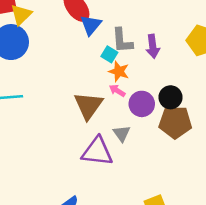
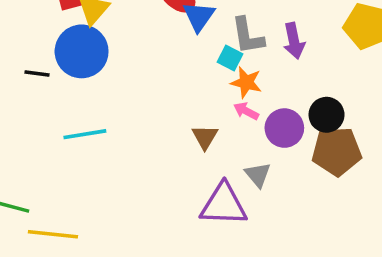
brown triangle: (88, 106) -> (205, 137), size x0.6

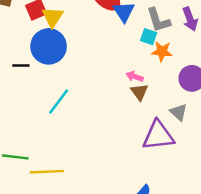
pink arrow: (246, 111) -> (135, 77), moved
cyan line: (85, 134) -> (59, 102), turned -36

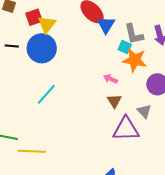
orange star: (162, 51) -> (135, 60), size x1.4
black line: (21, 65) -> (12, 46), moved
brown triangle: (139, 92) -> (114, 101), moved

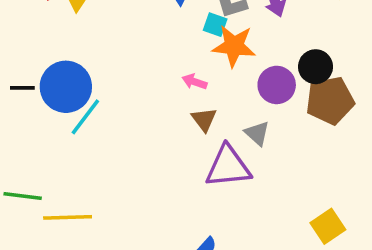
black line: (12, 46) -> (22, 88), moved
blue circle: (42, 48) -> (66, 87), moved

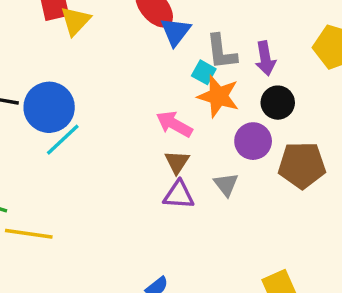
black circle: (316, 67) -> (278, 103), moved
pink arrow: (195, 82) -> (174, 124), size x1.5
purple triangle: (228, 167) -> (179, 195), moved, size x0.7

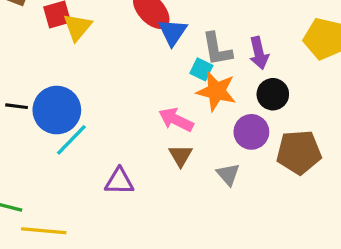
purple triangle: (179, 195) -> (119, 181), moved

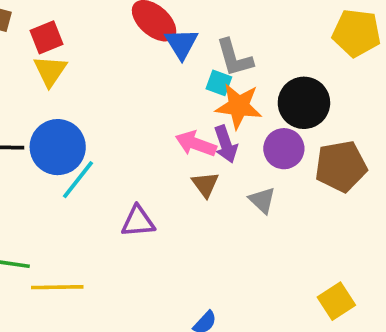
yellow triangle: (77, 27) -> (50, 71), moved
purple arrow: (259, 53) -> (226, 144), moved
black circle: (273, 94) -> (304, 103), size x1.4

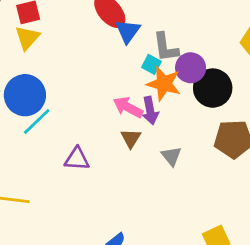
purple circle: (284, 149) -> (191, 68), moved

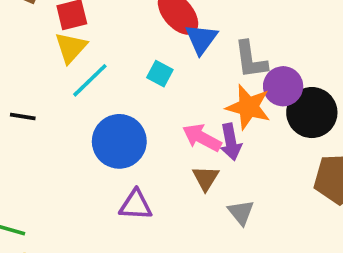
cyan square: (151, 64) -> (160, 74), moved
blue circle: (25, 95) -> (119, 141), moved
cyan line: (37, 122) -> (90, 80), moved
gray triangle: (171, 156) -> (241, 212), moved

